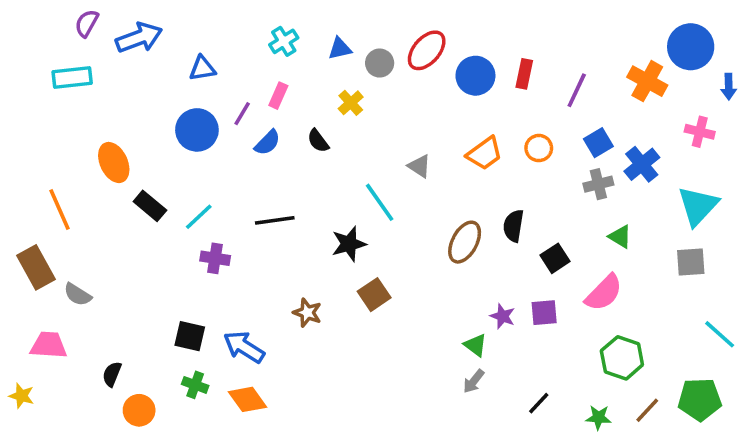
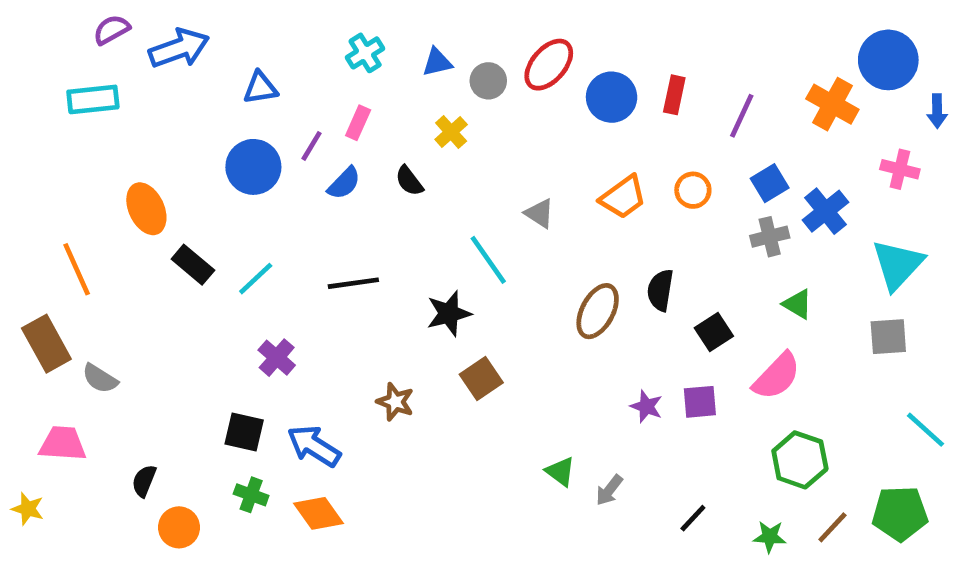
purple semicircle: (87, 23) -> (112, 30), turned 32
purple cross: (215, 258) -> (277, 358), moved, turned 32
green triangle: (475, 345) -> (560, 472), moved

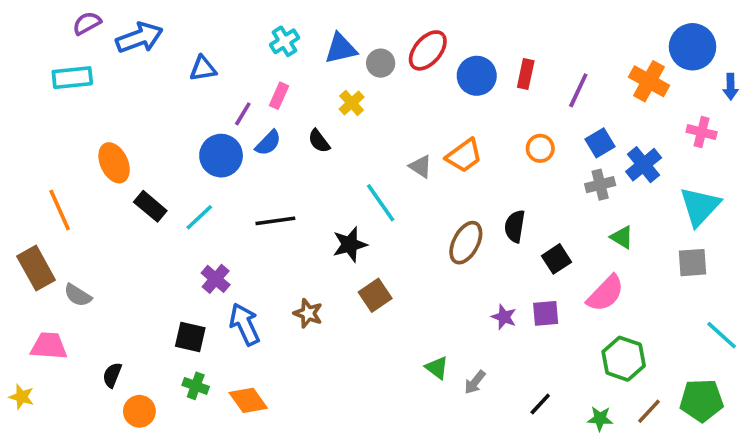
blue triangle: (437, 62) -> (341, 49), size x1.4
blue circle: (253, 167) -> (221, 156), moved
orange trapezoid: (623, 197) -> (464, 156), moved
blue arrow: (314, 446) -> (245, 324), moved, turned 33

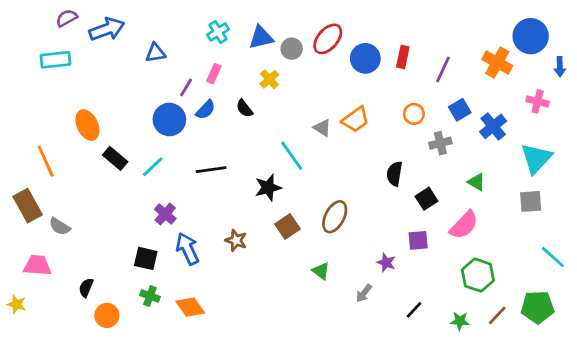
gray cross: (600, 185) -> (440, 143), moved
brown ellipse: (466, 243) -> (335, 217), moved
purple star: (504, 317) -> (386, 263), moved
green triangle: (437, 368) -> (321, 271), moved

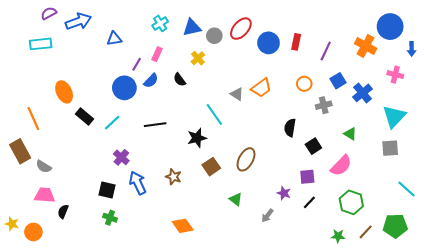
pink trapezoid: (37, 265) -> (45, 195), moved
orange diamond: (190, 307) -> (183, 226), moved
black line: (414, 310) -> (309, 202), moved
orange circle: (107, 315) -> (33, 232), moved

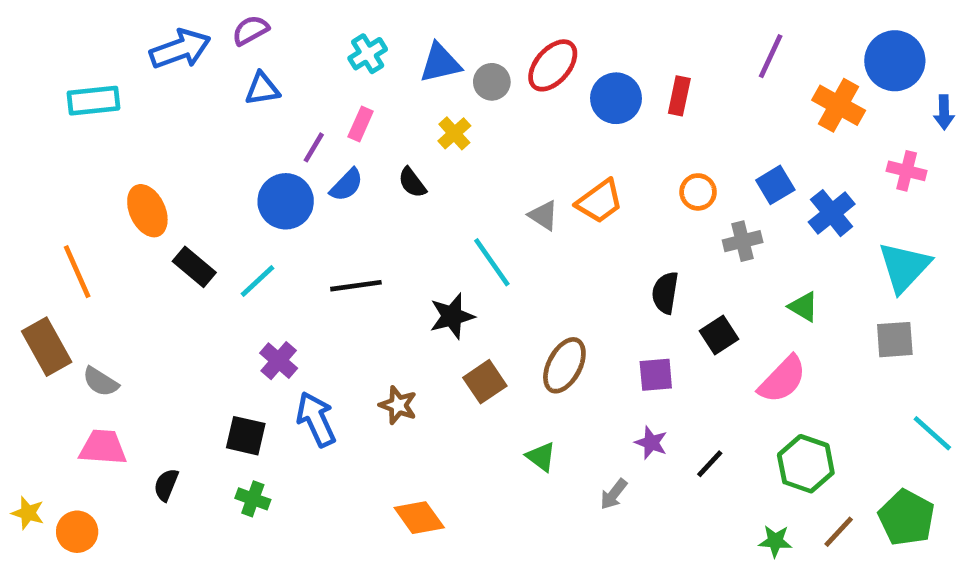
purple semicircle: (49, 13) -> (250, 30), moved
purple line: (326, 51) -> (771, 56), moved
purple square: (307, 177) -> (656, 375), moved
black semicircle: (63, 212) -> (166, 485), moved
green pentagon: (395, 226) -> (907, 518), turned 30

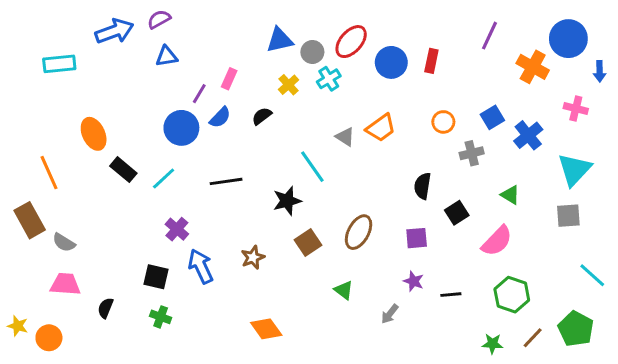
cyan cross: (368, 54) -> (329, 79), moved
black semicircle: (412, 183) -> (262, 116), turned 90
brown star: (398, 405) -> (253, 257), turned 30
black line: (710, 464) -> (451, 295), turned 42

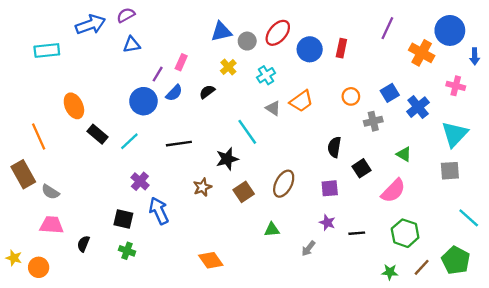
cyan cross: (329, 79) -> (266, 75), moved
brown star: (253, 257) -> (202, 187), moved
green triangle: (344, 290) -> (272, 230), turned -42

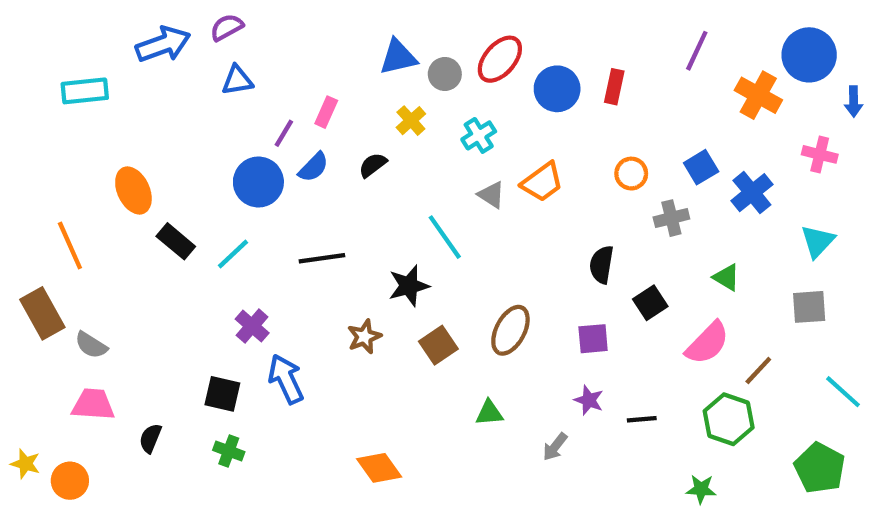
cyan triangle: (455, 134) -> (818, 241), size x0.7
brown line: (422, 267) -> (758, 371), moved

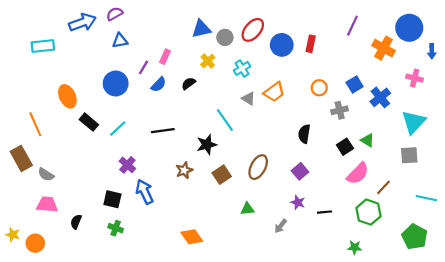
blue circle: (258, 182) -> (116, 83), moved
cyan triangle: (818, 241) -> (414, 122), size x1.4
black square: (650, 303) -> (345, 147), moved
purple square: (593, 339) -> (300, 171), turned -35
cyan line: (843, 392) -> (426, 198), turned -30

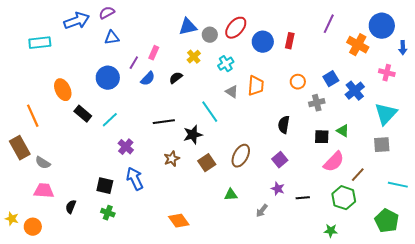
orange trapezoid: (274, 92) -> (256, 86), turned -50
black line: (163, 131) -> (164, 122), moved
black square: (345, 147) -> (322, 137), turned 35
purple cross: (127, 165) -> (126, 147), moved

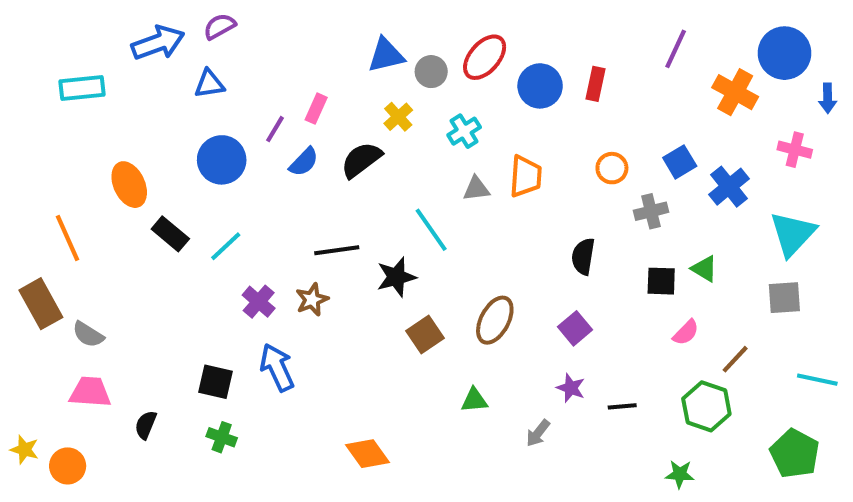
blue triangle: (112, 38) -> (209, 84), moved
black semicircle: (176, 78) -> (361, 160), size x1.5
gray triangle: (232, 92) -> (476, 189), turned -40
brown star: (172, 159) -> (312, 300), moved
pink semicircle: (334, 162) -> (686, 332), size x0.6

